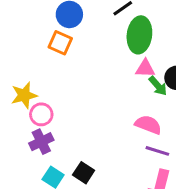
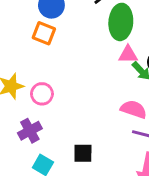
pink circle: (41, 114) -> (42, 94), moved
black square: (84, 173) -> (83, 153), moved, turned -30

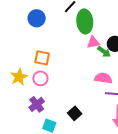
orange square: (44, 33) -> (42, 58), moved
black square: (83, 153) -> (75, 113), turned -32

